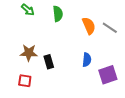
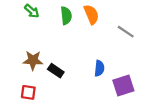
orange semicircle: (89, 26) -> (91, 14), moved
black rectangle: (49, 62) -> (56, 71), turned -40

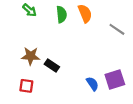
blue semicircle: (99, 68) -> (92, 84), moved, turned -40

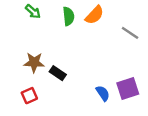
orange semicircle: (85, 13) -> (95, 15), turned 66
red square: (26, 86) -> (29, 96), turned -32

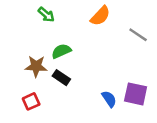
green arrow: (33, 12) -> (46, 15), moved
green semicircle: (68, 16) -> (61, 51), moved, turned -108
purple square: (128, 89) -> (136, 94), turned 30

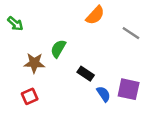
green arrow: (46, 15) -> (15, 24), moved
green semicircle: (61, 51) -> (58, 49), turned -36
black rectangle: (61, 78) -> (86, 74), moved

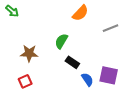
green arrow: (15, 24) -> (12, 11), moved
gray line: (131, 33) -> (111, 28), turned -56
green semicircle: (58, 49) -> (61, 41), moved

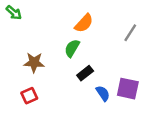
orange semicircle: (80, 13) -> (84, 23), moved
gray line: (111, 28) -> (130, 33), turned -35
black rectangle: (72, 62) -> (85, 73), turned -72

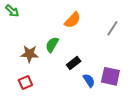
green semicircle: (72, 48) -> (52, 45), moved

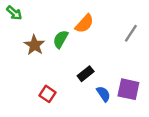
green semicircle: (52, 45) -> (61, 39), moved
brown star: (30, 54) -> (34, 45), moved, turned 30
red square: (25, 82) -> (47, 94), moved, turned -32

